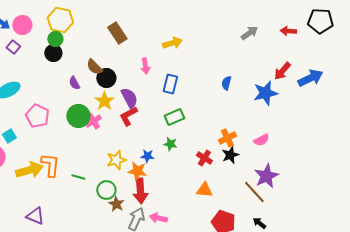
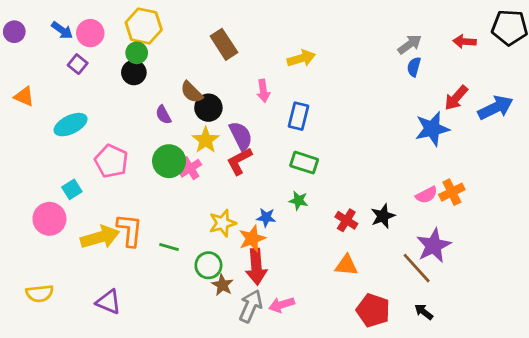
blue semicircle: (226, 83) -> (414, 67), moved
green rectangle: (174, 117) -> (304, 163), turned 42
orange cross: (227, 138) -> (452, 192), moved
orange star: (137, 171) -> (252, 239), turned -30
pink arrow: (158, 218) -> (282, 305), turned -30

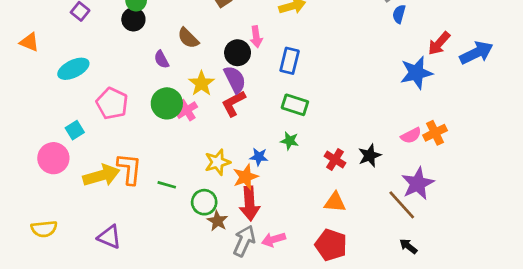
black circle: (208, 108) -> (238, 53), moved
red pentagon: (373, 310) -> (331, 245), moved

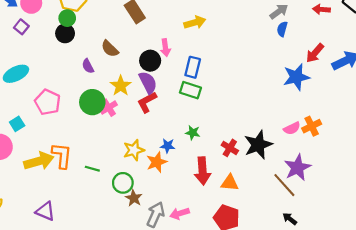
green rectangle: (295, 105) -> (190, 90), moved
black star: (370, 155) -> (258, 145), size x1.5
red arrow: (250, 204) -> (202, 171), moved

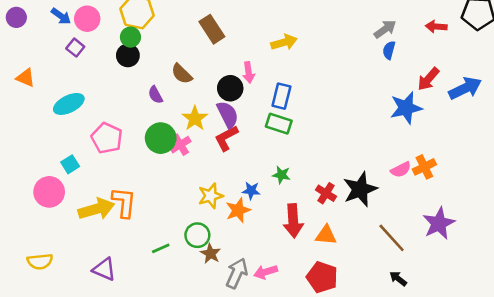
purple star: (297, 168) -> (439, 223), moved
green line: (92, 169) -> (161, 248), moved, turned -40

